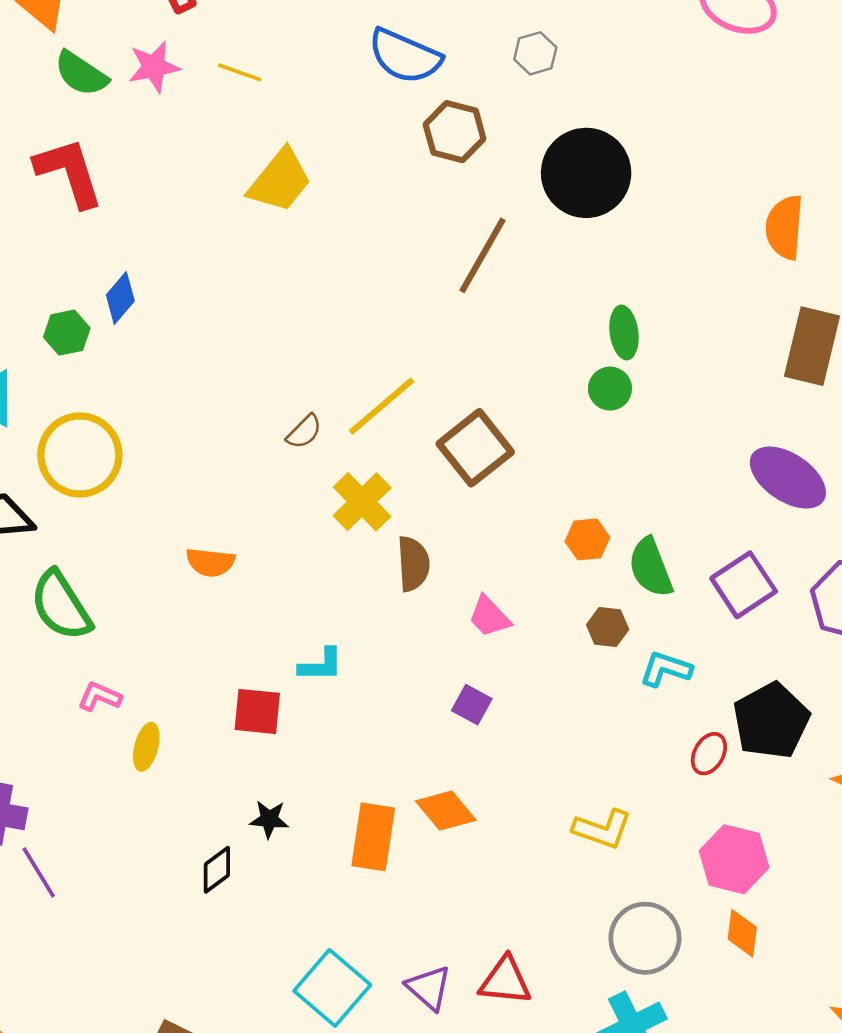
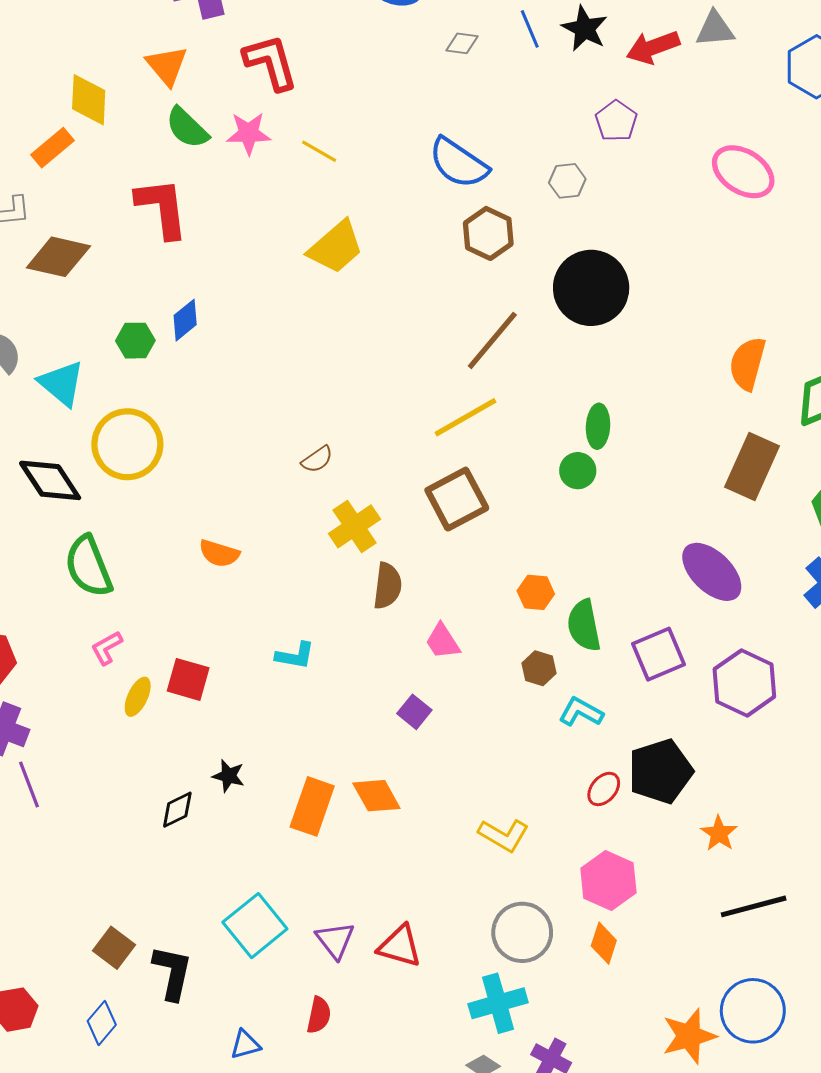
yellow line: (382, 406) -> (465, 417), moved
pink L-shape: (100, 697) -> (107, 648), turned -63
red square: (257, 711) -> (188, 679), moved

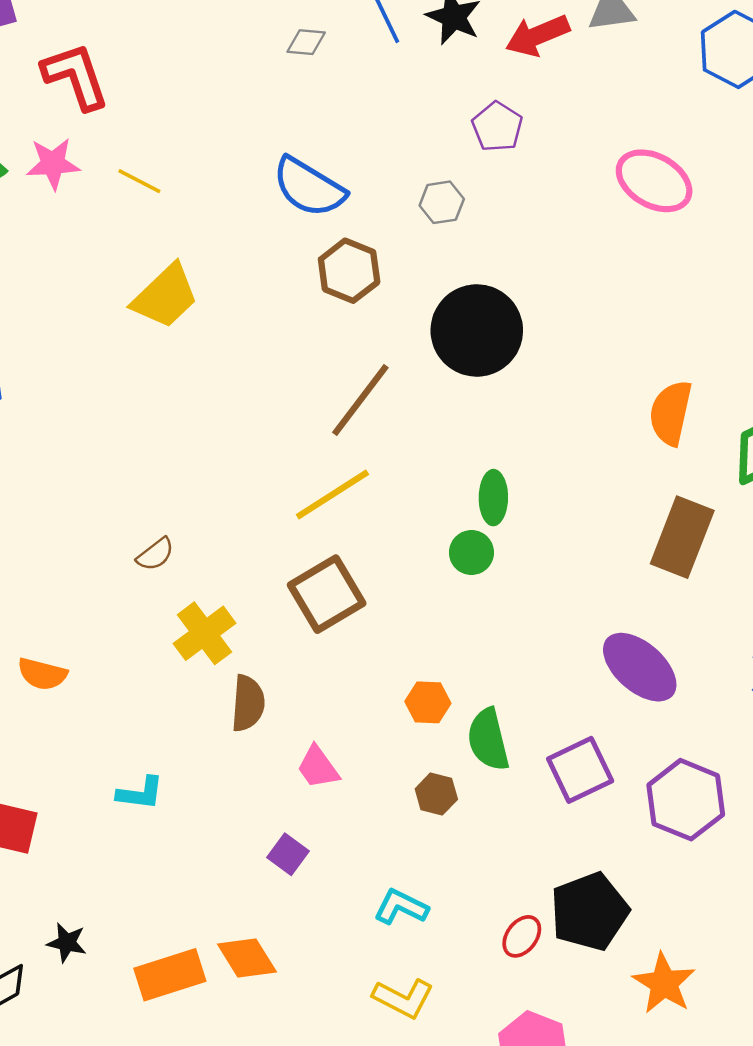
cyan L-shape: (581, 712) -> (401, 907), moved
orange rectangle: (312, 806) -> (170, 975), turned 56
orange star: (719, 833) -> (664, 983), size x1.4

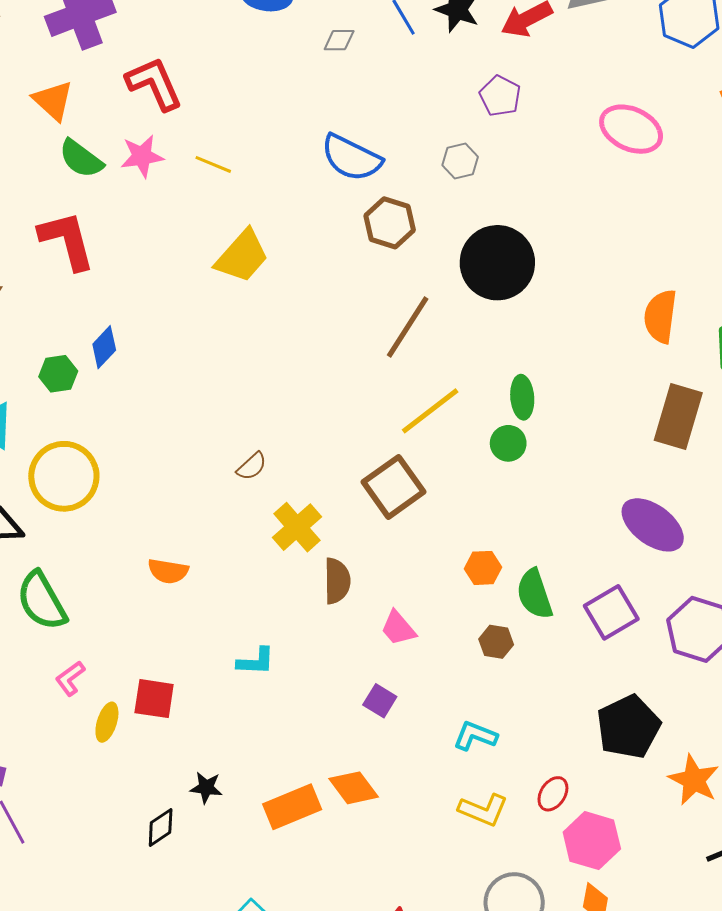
yellow line: (332, 495) -> (430, 411), moved
red ellipse: (522, 936) -> (553, 794), moved

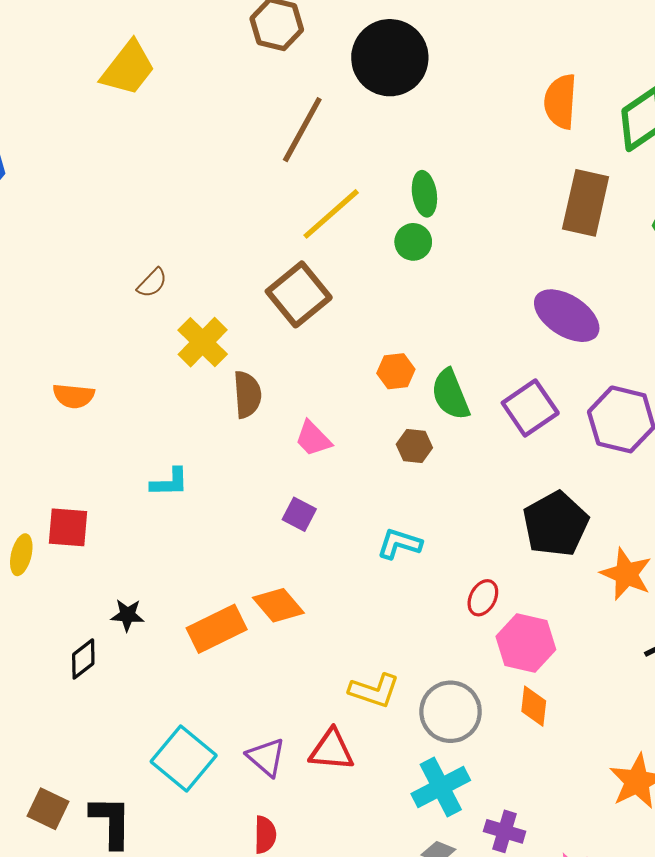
yellow L-shape: (483, 810) -> (374, 691), moved

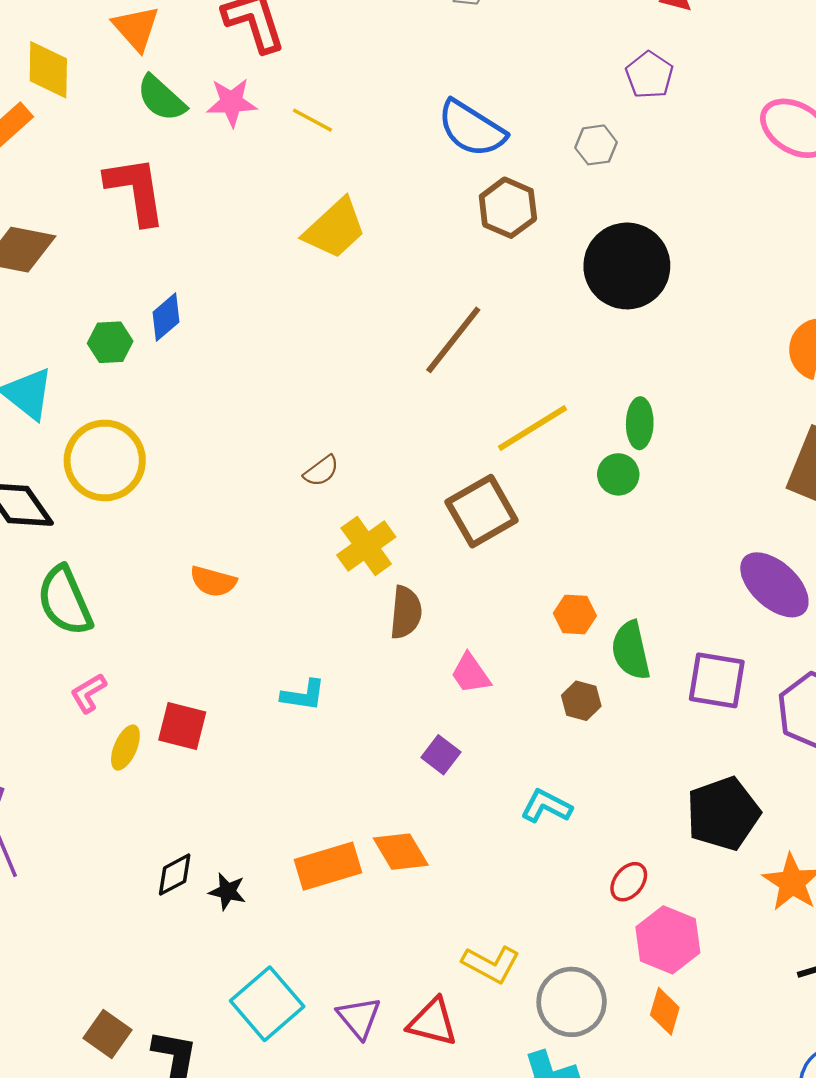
brown line: (302, 130) -> (453, 340), moved
purple square: (530, 408) -> (717, 680), turned 34
black star: (127, 615) -> (227, 891), moved

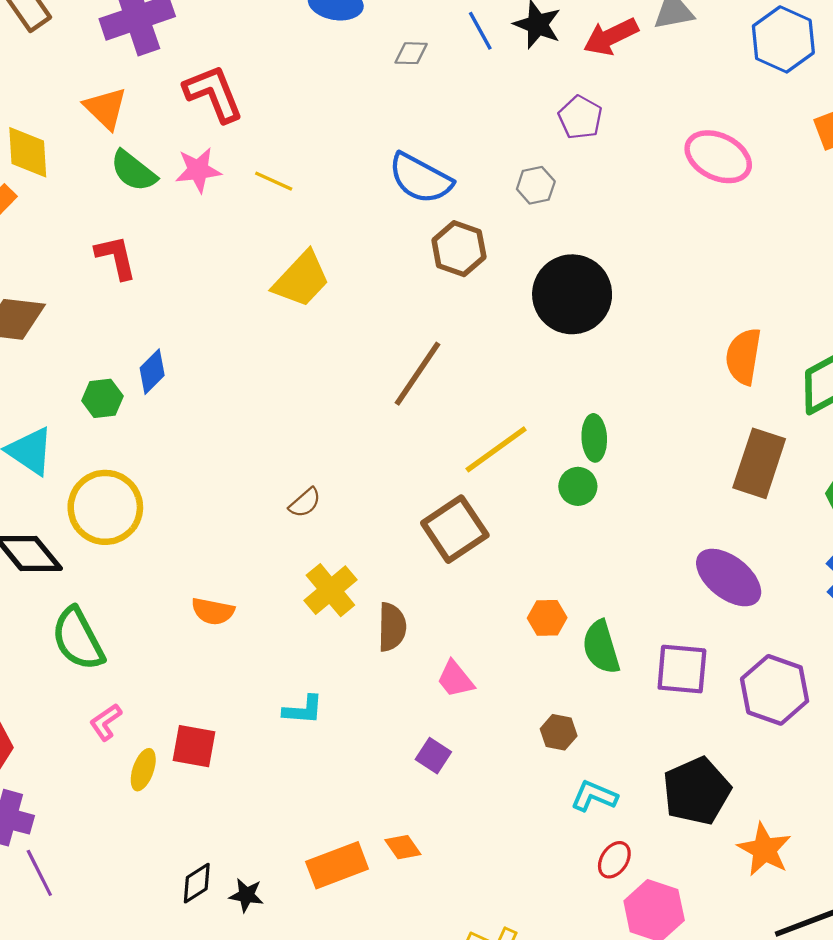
red L-shape: (136, 190) -> (116, 257), size x0.7
yellow cross: (366, 546) -> (330, 590), moved
brown hexagon: (581, 701) -> (559, 732), moved
cyan L-shape: (546, 806) -> (594, 796), moved
orange diamond: (401, 852) -> (403, 847), size x0.7

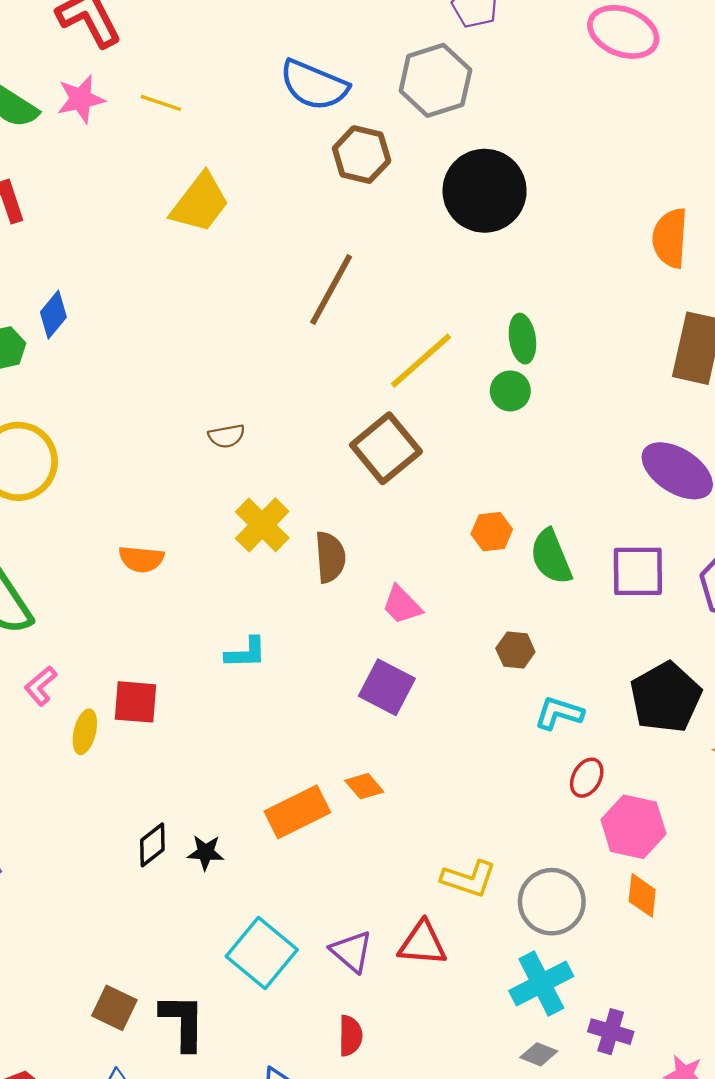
gray hexagon: (536, 185) -> (435, 80), size x1.8
brown semicircle: (305, 503) -> (227, 436), turned 36
purple square: (433, 756) -> (387, 687), size x1.5

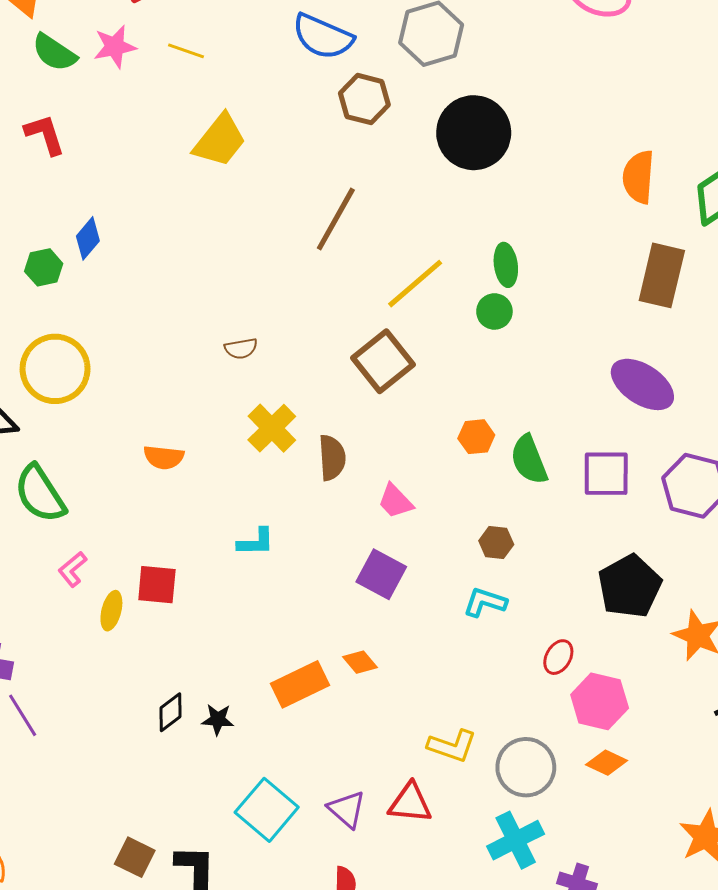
cyan L-shape: (559, 713) -> (485, 602), moved
orange diamond: (642, 895) -> (607, 763), turned -72

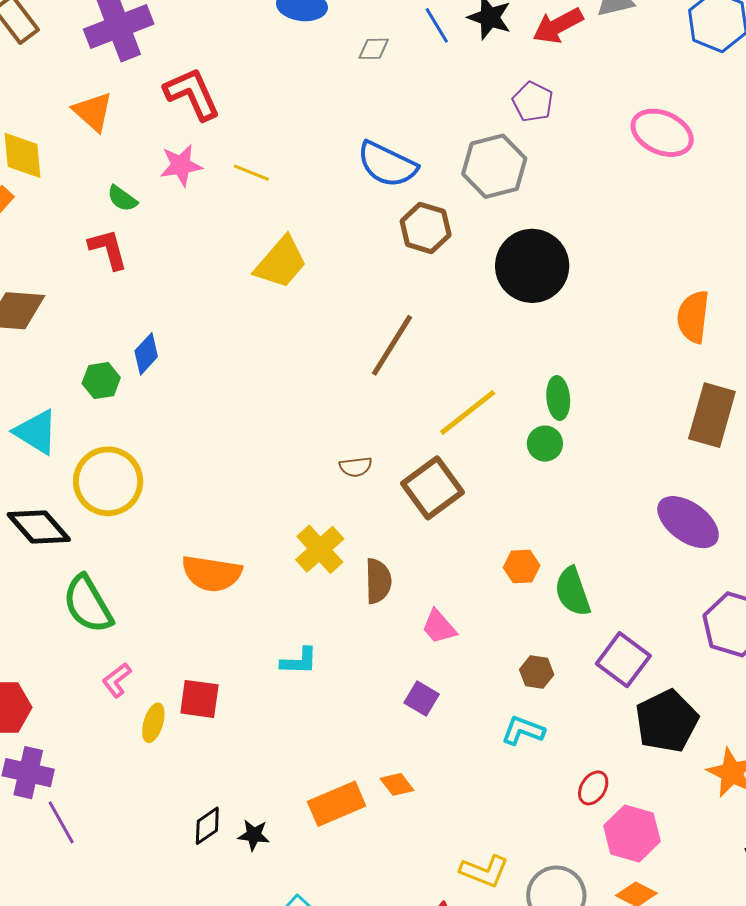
green semicircle: (54, 53) -> (122, 199), moved, size x0.7
brown semicircle: (241, 349) -> (356, 467), moved
orange semicircle: (164, 457) -> (212, 573), size x1.5
purple square: (606, 474) -> (623, 660), moved, turned 34
purple square: (381, 574) -> (422, 698), size x0.7

